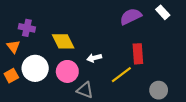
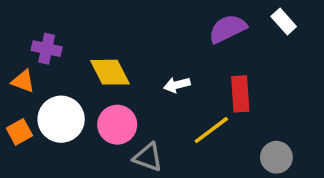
orange triangle: (13, 47) -> (23, 81), turned -32
white arrow: (94, 58) -> (177, 85), moved

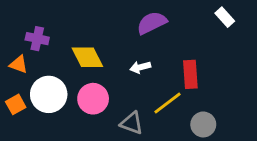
purple semicircle: (228, 29) -> (152, 23), moved
gray triangle: (148, 157) -> (132, 123), moved
gray circle: (276, 157) -> (203, 124), moved

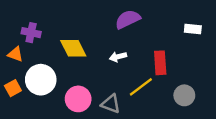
white rectangle: (225, 17) -> (193, 29), moved, turned -42
pink circle: (93, 99) -> (78, 99), moved
gray circle: (203, 124) -> (184, 95), moved

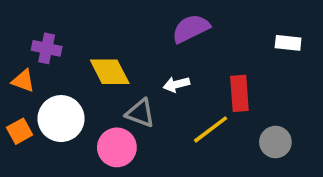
gray triangle: (111, 104) -> (140, 113), moved

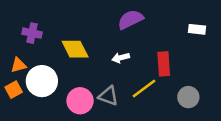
orange triangle: (23, 81) -> (18, 65), moved, turned -35
gray triangle: (140, 113) -> (108, 96), moved

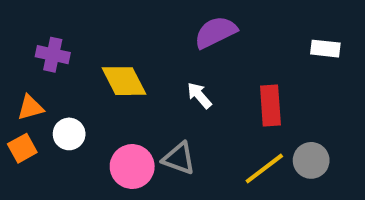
white arrow: (121, 58) -> (199, 95), turned 63
white circle: (42, 81) -> (69, 134), size x0.6
yellow line: (144, 88) -> (264, 169), moved

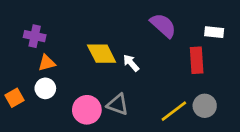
purple semicircle: (216, 32) -> (163, 25), moved, turned 68
yellow diamond: (124, 81) -> (102, 54), moved
red rectangle: (270, 105) -> (197, 60), moved
orange triangle: (30, 108) -> (47, 63), moved

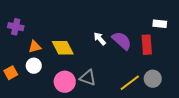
purple semicircle: (163, 25) -> (122, 41), moved
purple cross: (35, 36) -> (16, 27), moved
yellow diamond: (102, 54) -> (63, 48), moved
white arrow: (131, 63) -> (100, 39), moved

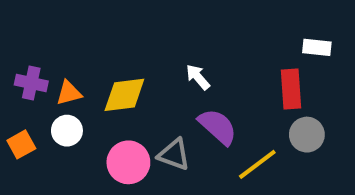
purple cross: (16, 27) -> (31, 83), moved
purple semicircle: (122, 41) -> (218, 127), moved
yellow diamond: (63, 48) -> (124, 95), turned -70
gray circle: (153, 79) -> (307, 135), moved

